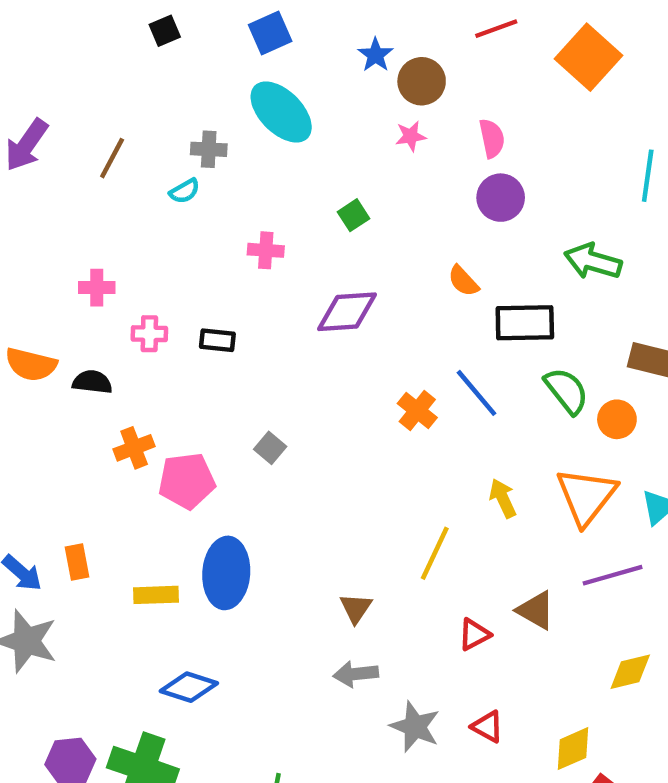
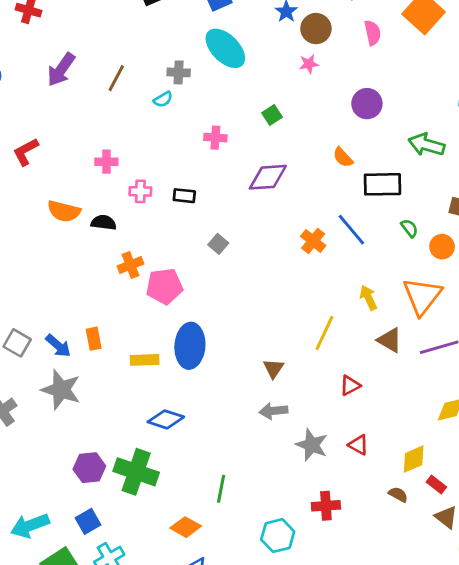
pink semicircle: (492, 138) -> (373, 33), moved
green semicircle: (566, 391) -> (409, 228), size x0.6
gray square: (270, 448) -> (218, 244), moved
brown triangle: (536, 610) -> (390, 340), moved

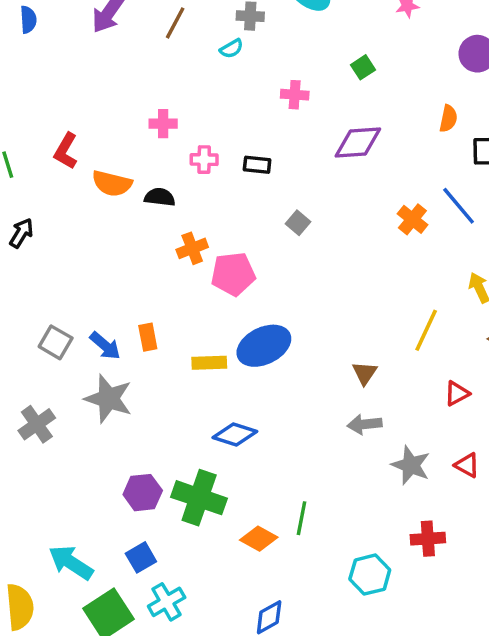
red L-shape: (26, 152) -> (66, 151), moved, turned -32
orange semicircle: (343, 157) -> (448, 119), turned -125
blue ellipse: (190, 346) -> (264, 346), turned 60
cyan arrow: (30, 526) -> (71, 563), turned 54
orange diamond: (186, 527) -> (259, 539), moved

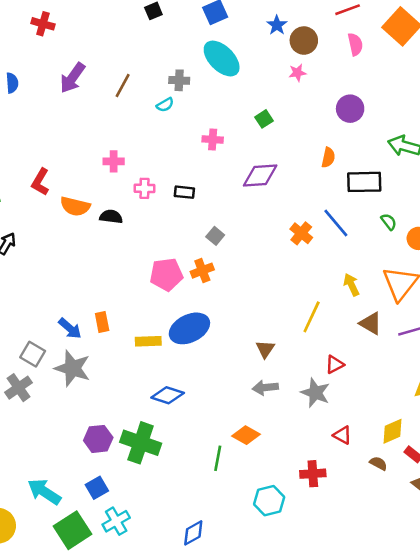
orange cross: (192, 248) -> (202, 271), moved
gray square: (56, 342) -> (33, 354), moved
gray star: (411, 465) -> (315, 393), moved
red triangle: (467, 465) -> (342, 435), moved
orange diamond: (259, 539) -> (246, 435), moved

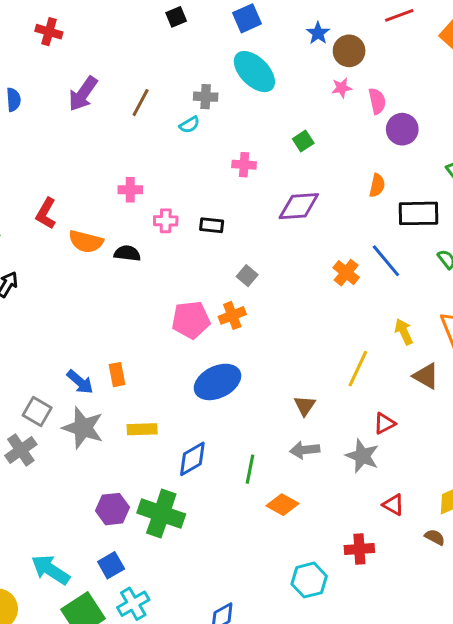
pink semicircle: (355, 44) -> (377, 101), moved
yellow rectangle: (148, 341) -> (142, 429), moved
blue diamond: (168, 395) -> (192, 459), turned -48
green line: (218, 458) -> (250, 469), moved

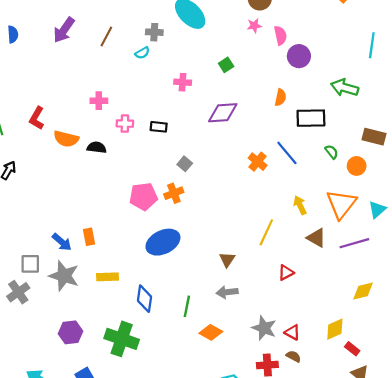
gray square: (37, 412) -> (30, 264), turned -30
gray star: (362, 456) -> (264, 328), moved
blue diamond: (192, 459) -> (144, 299), turned -52
purple hexagon: (113, 509) -> (71, 332), moved
brown semicircle: (435, 537) -> (293, 356), moved

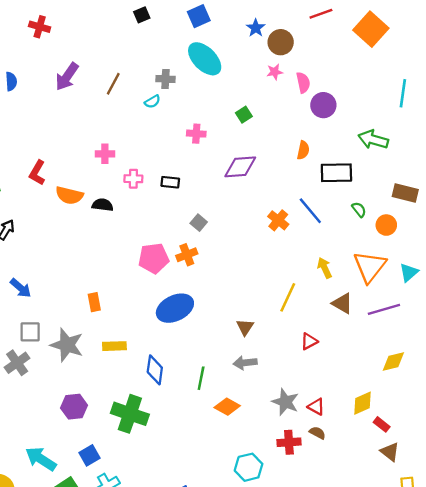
blue arrow: (62, 242) -> (21, 288), moved

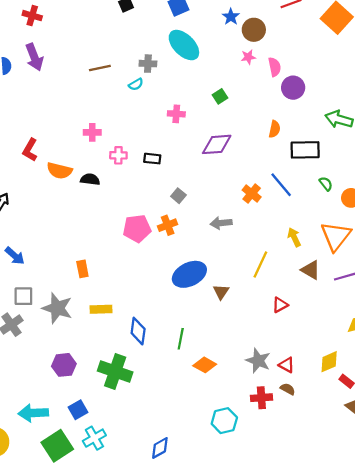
purple arrow: (67, 77) -> (34, 57), moved, turned -56
brown line: (113, 84) -> (100, 68), turned 50
blue ellipse: (175, 308) -> (189, 274), moved
gray arrow: (245, 363) -> (221, 223), moved
cyan arrow: (41, 459) -> (33, 413), turned -36

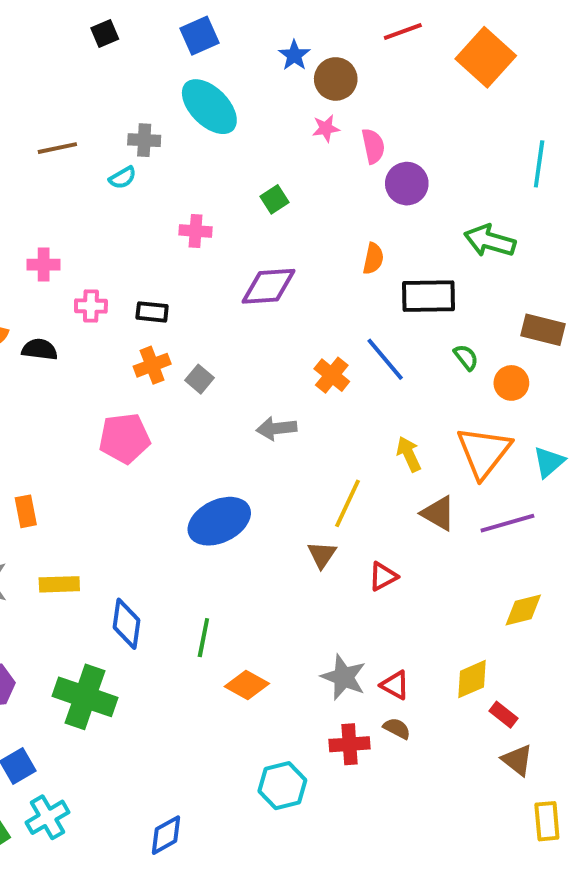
orange cross: (168, 225) -> (152, 365), moved
brown triangle: (221, 292) -> (322, 555), moved

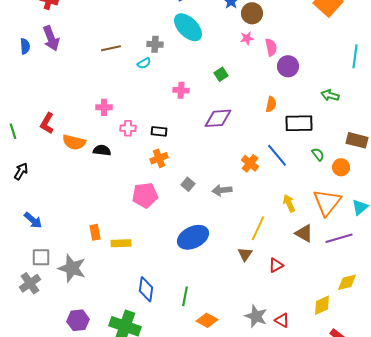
green arrow: (490, 241) -> (330, 95), size x0.7
gray square: (199, 379) -> (188, 184), moved
yellow rectangle: (59, 584) -> (121, 243), moved
yellow diamond: (472, 679) -> (322, 305), moved

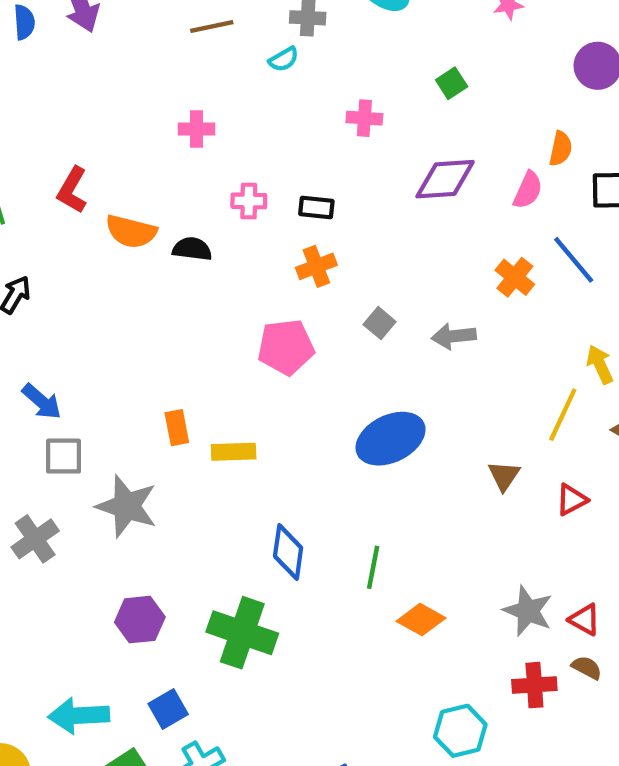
pink semicircle: (271, 47) -> (528, 190), moved, turned 36
pink cross: (104, 107) -> (196, 129), moved
yellow line: (258, 228) -> (563, 415), moved
gray square: (41, 257) -> (63, 456), moved

